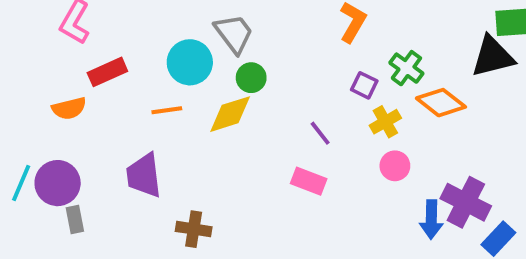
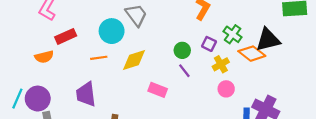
black triangle: (493, 57) -> (268, 40), moved
green circle: (251, 78) -> (182, 50), moved
pink rectangle: (309, 181) -> (158, 90), moved

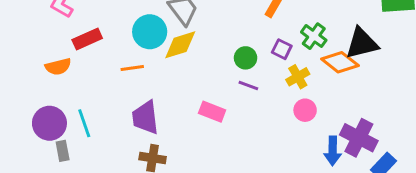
yellow diamond: (134, 60) -> (180, 45), moved
purple line: (184, 71) -> (248, 85), turned -32
purple trapezoid: (86, 94) -> (145, 117), moved
cyan line: (17, 99) -> (84, 123), moved, turned -42

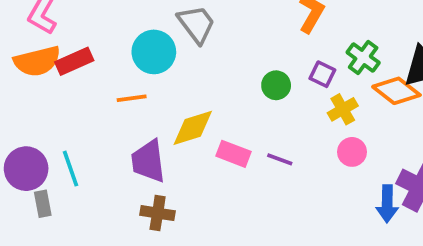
yellow diamond: (180, 45) -> (193, 128), moved
orange semicircle: (58, 67) -> (37, 61), moved, size x1.4
purple line: (248, 85) -> (280, 159), moved

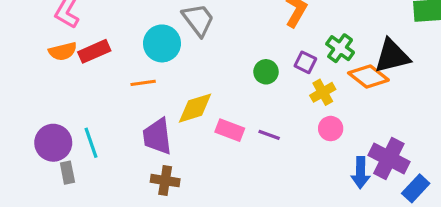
orange semicircle: (37, 61) -> (63, 51), size x0.7

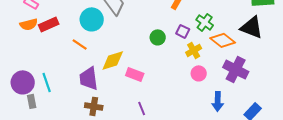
black triangle: (392, 56) -> (252, 27), moved, turned 35
orange line: (143, 83) -> (80, 44), turned 42
purple line: (269, 135) -> (142, 108), moved, turned 48
purple cross: (389, 158) -> (236, 69), moved

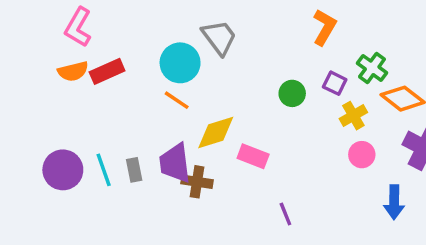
orange line: (80, 44) -> (177, 100), moved
gray rectangle: (32, 101) -> (134, 170), moved
brown cross: (94, 106) -> (197, 182), moved
purple line: (142, 108) -> (285, 214), moved

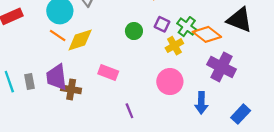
green cross: (372, 68) -> (187, 27), moved
yellow diamond: (216, 133) -> (80, 40), moved
pink circle: (362, 155) -> (170, 82), moved, size x1.5

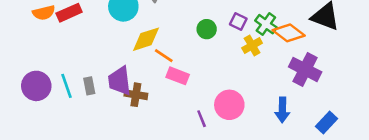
orange line: (58, 36) -> (164, 56), moved
pink circle: (170, 82) -> (229, 105), moved

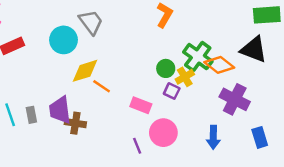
purple square: (238, 22) -> (172, 91), moved
green cross: (266, 24) -> (198, 57), size x1.4
green circle: (207, 29) -> (166, 68), moved
pink rectangle: (178, 76) -> (141, 105), moved
blue rectangle: (327, 122) -> (260, 137), moved, turned -60

